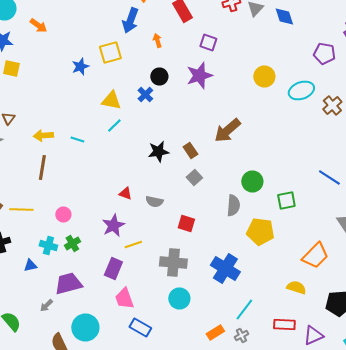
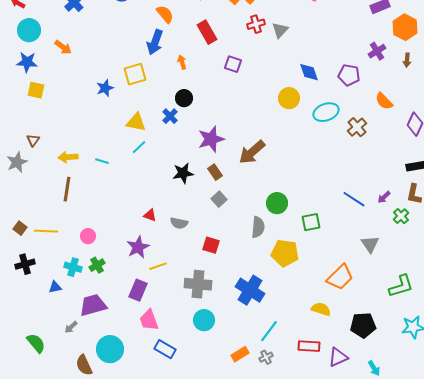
blue diamond: (284, 16) -> (309, 72), moved
purple star: (199, 76) -> (211, 139), moved

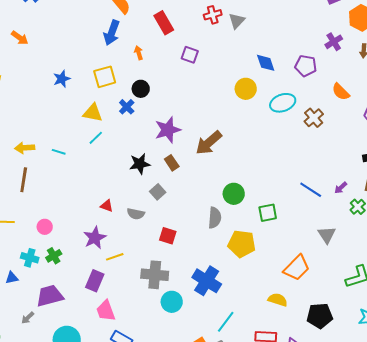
yellow square: (135, 74) -> (105, 77), moved
gray square: (219, 199) -> (158, 192), moved
cyan circle: (204, 320) -> (172, 302), moved

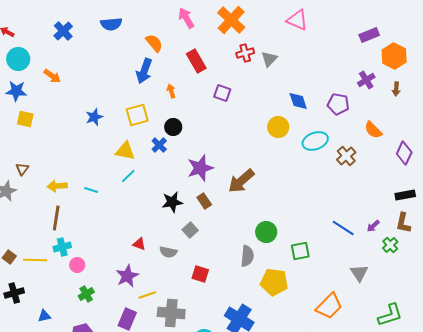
cyan cross: (30, 258) -> (62, 247), moved, turned -30
gray cross: (155, 275) -> (171, 313), moved

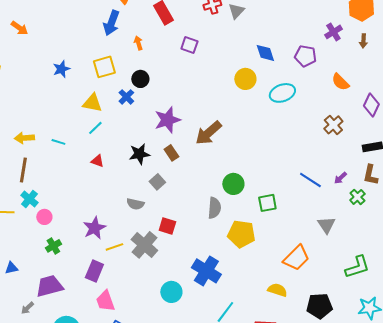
brown cross: (346, 156) -> (333, 125), moved
red triangle: (139, 244) -> (97, 161), moved
cyan cross: (62, 247) -> (29, 199), turned -36
gray cross: (171, 313) -> (144, 245), moved, turned 36

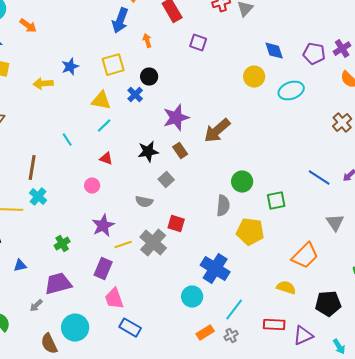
purple cross: (333, 32) -> (342, 49), moved
yellow arrow: (24, 138) -> (43, 84), moved
cyan line: (58, 142) -> (67, 140), turned 40
pink circle: (44, 217) -> (92, 186), moved
cyan circle: (171, 292) -> (192, 297), moved

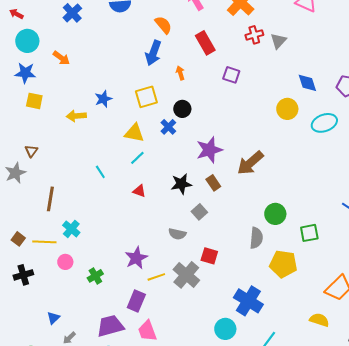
brown line: (32, 168) -> (50, 199), moved
pink circle: (92, 186) -> (65, 262), moved
blue triangle: (20, 266) -> (53, 318), moved, turned -32
purple trapezoid: (58, 284) -> (110, 326), moved

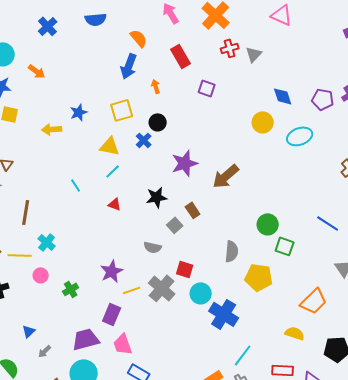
brown rectangle: (213, 183) -> (193, 210), moved
green circle: (275, 214) -> (268, 224), moved
green square: (309, 233) -> (285, 246), turned 30
cyan circle: (225, 329) -> (201, 293), moved

